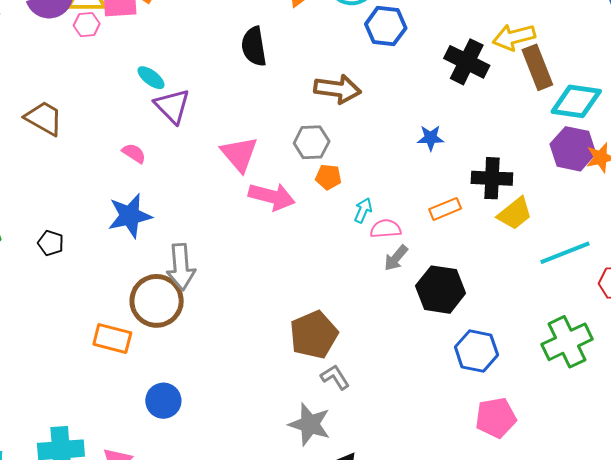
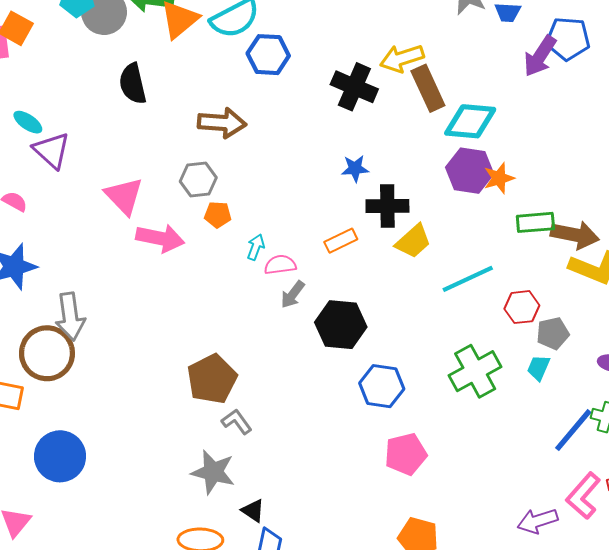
blue star: (431, 138) -> (355, 169), moved
blue circle: (163, 401) -> (60, 456), size x1.4

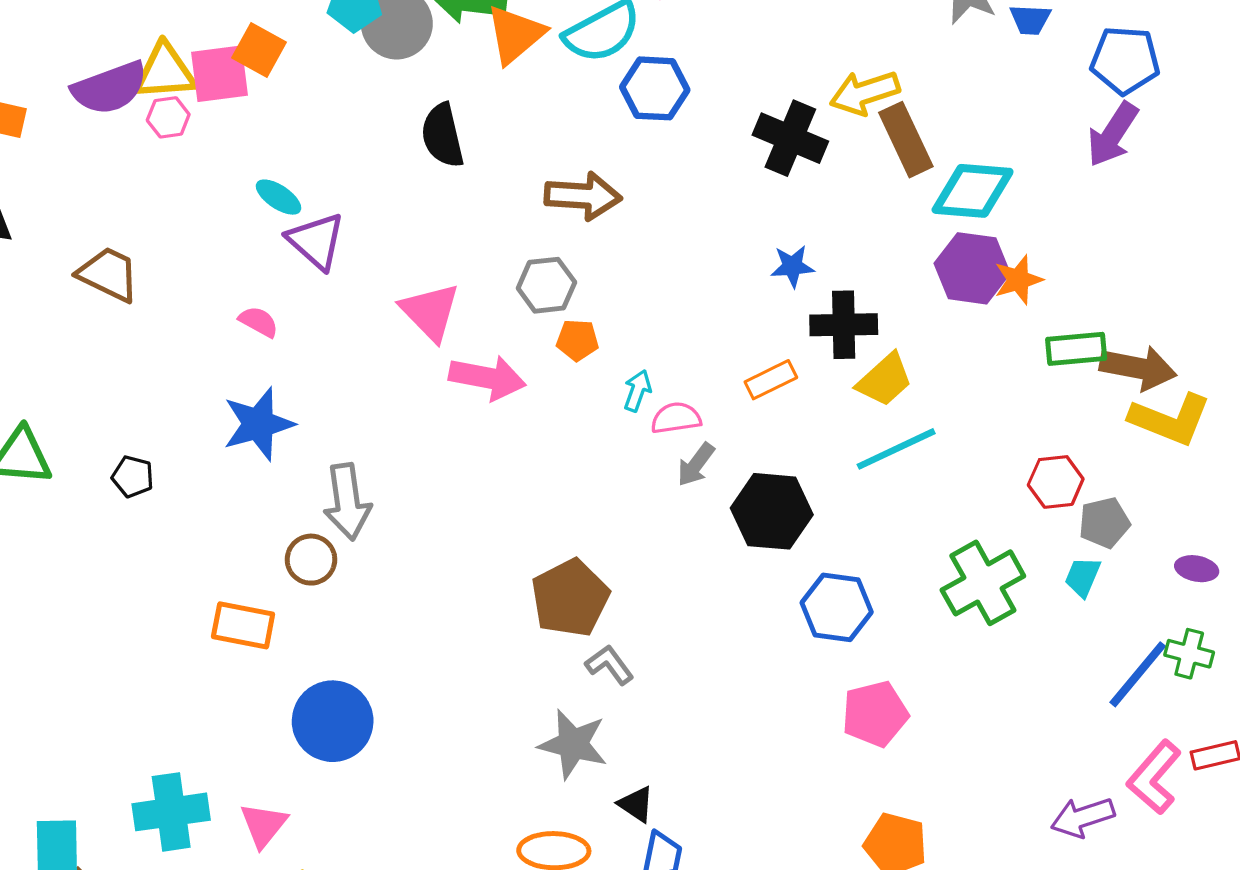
purple arrow: (540, 56) -> (1113, 134), moved
cyan line: (468, 279) -> (896, 449), moved
brown circle: (47, 353) -> (311, 560), size x0.6

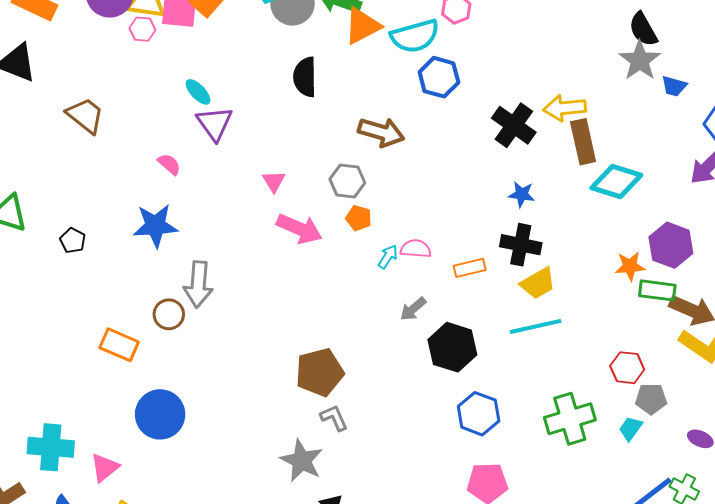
blue star: (792, 266) -> (522, 194), moved
purple hexagon: (972, 268) -> (671, 245), moved
orange star: (1018, 280) -> (630, 266), moved
pink triangle: (430, 312) -> (274, 181), size x0.6
pink semicircle: (676, 418) -> (416, 249), moved

